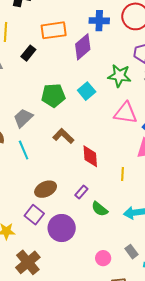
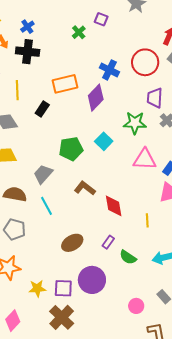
blue cross: (99, 21) -> (109, 70), turned 30
purple square: (34, 215) -> (63, 288), moved, turned -30

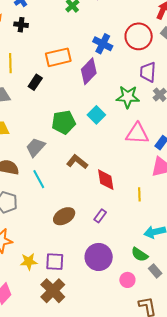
black cross: (28, 52) -> (21, 25), size x0.6
green semicircle: (128, 257) -> (140, 254), moved
purple circle: (92, 280) -> (99, 257), moved

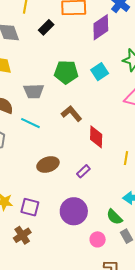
gray trapezoid: (36, 147) -> (34, 91), turned -145
cyan line: (39, 179) -> (30, 123), turned -48
brown cross: (53, 291) -> (22, 235), size x0.7

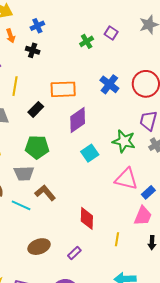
purple diamond: (101, 27) -> (78, 120), moved
green pentagon: (66, 72) -> (37, 147), moved
brown L-shape: (72, 114) -> (45, 193), moved

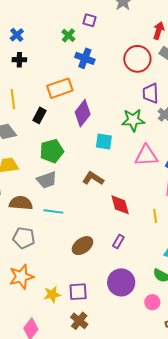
blue cross: (109, 84) -> (85, 58), moved
cyan square: (90, 153) -> (104, 141), turned -30
brown L-shape: (45, 193) -> (93, 178), moved

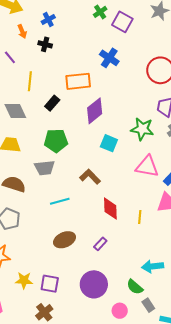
purple square: (89, 20) -> (122, 22), size x1.5
green cross: (68, 35) -> (100, 12), moved
cyan line: (53, 211) -> (60, 201), moved, turned -36
yellow line: (155, 216) -> (140, 217), moved

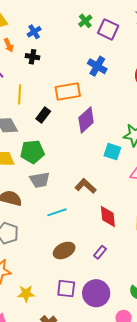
green pentagon: (56, 141) -> (32, 152), moved
cyan square: (109, 143) -> (112, 152), moved
purple square: (50, 284) -> (66, 289), moved

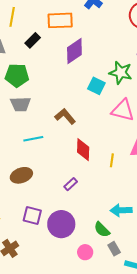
brown ellipse: (64, 250) -> (21, 175), moved

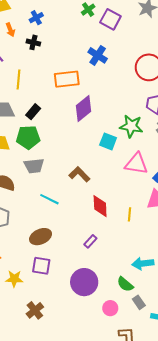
black rectangle: (33, 40) -> (33, 112), moved
cyan line: (33, 139) -> (49, 199), turned 42
purple square: (32, 215) -> (41, 266), moved

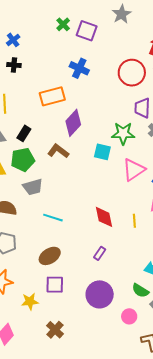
pink triangle: (136, 164) -> (134, 170), turned -35
brown L-shape: (79, 174) -> (58, 151), moved

